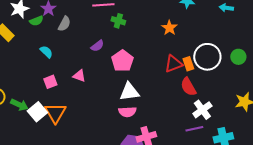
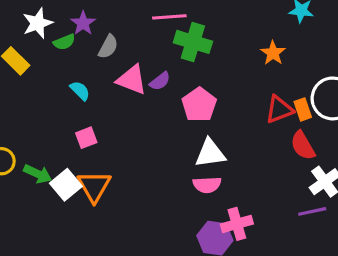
green cross: (118, 21) -> (193, 42), size x1.6
pink triangle: (79, 76) -> (132, 80), moved, size x1.5

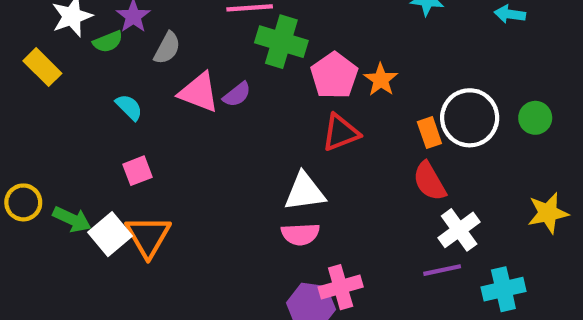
orange star: (273, 53) -> (381, 80), moved
pink pentagon: (199, 105) -> (334, 75), moved
red triangle: (279, 109) -> (341, 133), moved

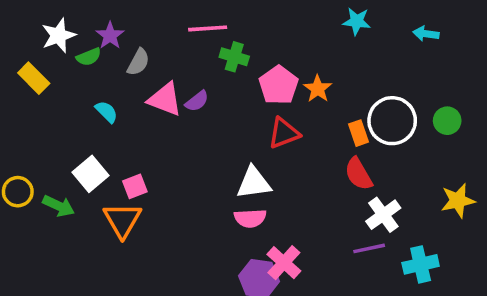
green cross: (281, 42) -> (234, 57), size x0.7
pink square: (137, 171) -> (135, 186), moved
white square: (110, 234) -> (90, 174), moved
pink cross: (341, 287) -> (284, 263), turned -32

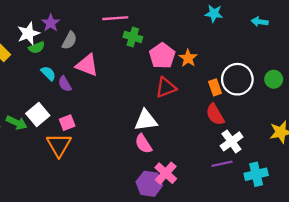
white star: (59, 35) -> (28, 33), moved
green semicircle: (89, 57) -> (37, 48), moved
purple semicircle: (197, 101) -> (65, 84), moved, turned 98
green arrow: (59, 206) -> (17, 123), moved
pink semicircle: (250, 218) -> (143, 144), turned 60

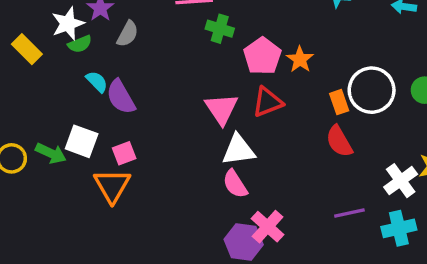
pink triangle: (87, 65) -> (221, 109), moved, turned 35
purple semicircle: (65, 84) -> (121, 97), size x1.5
white square: (38, 114) -> (82, 141), turned -30
white cross: (231, 141) -> (401, 181), moved

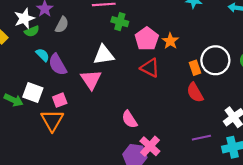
red triangle: (268, 102) -> (150, 68), turned 48
pink triangle: (221, 109) -> (91, 80), moved
white triangle: (238, 150) -> (104, 55), moved

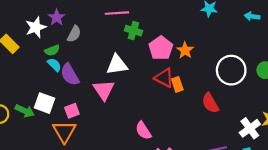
green semicircle: (32, 31) -> (52, 50), moved
orange rectangle: (195, 68) -> (177, 84), moved

